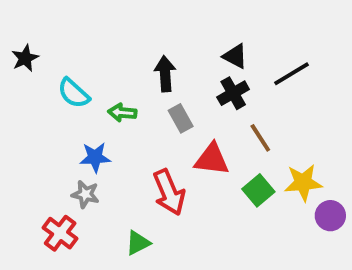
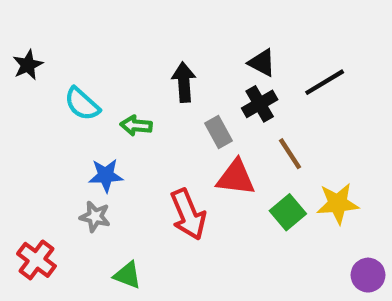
gray rectangle: (181, 118) -> (218, 132), moved
purple circle: (330, 216) -> (368, 275), moved
red cross: (60, 233) -> (36, 260), moved
green triangle: (138, 243) -> (127, 275), moved, turned 48

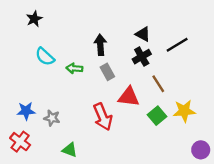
black star: (28, 65) -> (34, 19), moved
gray rectangle: (218, 132) -> (107, 72), moved
blue star: (106, 175) -> (26, 111), moved

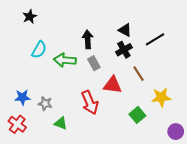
cyan semicircle: (45, 57) -> (39, 50), turned -102
green arrow: (74, 68) -> (65, 60), size x1.5
green square: (157, 116) -> (137, 115), moved
green triangle: (70, 150) -> (61, 123), moved

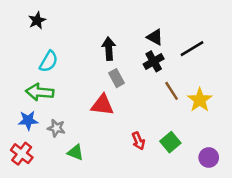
green arrow: (65, 60) -> (40, 92), moved
red triangle: (113, 85) -> (102, 105), moved
yellow star: (161, 97) -> (200, 100), moved, turned -30
red arrow: (90, 103) -> (138, 141), moved, size x0.6
purple circle: (176, 132) -> (209, 158), moved

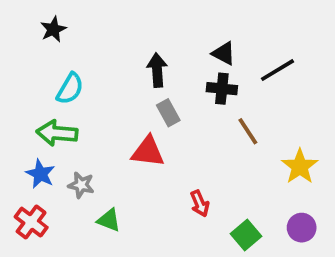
black cross: (154, 61) -> (222, 89), turned 36
yellow star: (200, 100) -> (300, 166), moved
blue star: (28, 120) -> (40, 174), turned 30
green square: (170, 142) -> (246, 235), moved

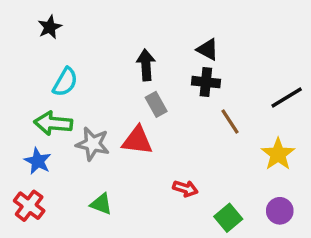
black line: (278, 70) -> (287, 98), moved
gray star: (81, 185) -> (93, 144), moved, size x1.4
red arrow: (200, 204) -> (185, 188), turned -50

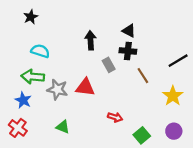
cyan semicircle: (65, 82) -> (40, 51), turned -102
gray rectangle: (156, 104) -> (109, 65), moved

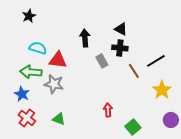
black line: (178, 61) -> (156, 61), moved
red triangle: (85, 87) -> (58, 60), moved
red arrow: (115, 117) -> (108, 110), turned -112
red cross: (18, 128) -> (27, 118), moved
purple circle: (174, 131) -> (171, 120), moved

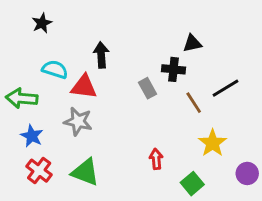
black triangle: (121, 29) -> (192, 43), moved, turned -40
black arrow: (85, 38) -> (101, 55), moved
green arrow: (31, 72) -> (22, 98), moved
yellow star: (162, 90) -> (213, 143), moved
green triangle: (59, 119) -> (85, 172), size x1.5

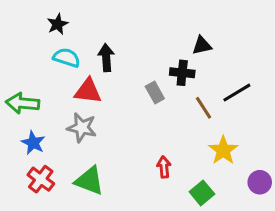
black star: (42, 23) -> (58, 24), moved
cyan semicircle: (55, 69) -> (67, 58), moved

